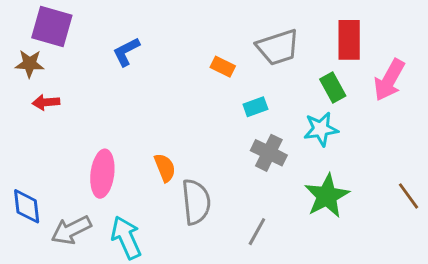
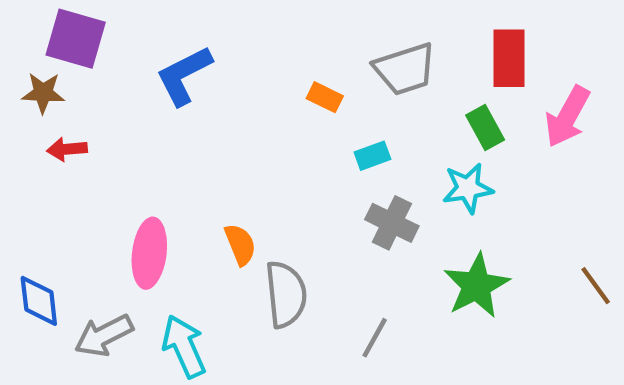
blue L-shape: (126, 52) -> (184, 76), size x1.4

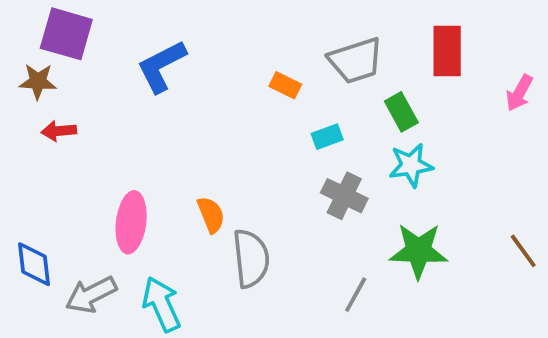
pink arrow: (567, 117) -> (519, 93), moved, size x0.7
green rectangle: (485, 128) -> (401, 112), moved
green star: (476, 286) -> (418, 251), turned 30
gray line: (375, 338) -> (356, 295), moved

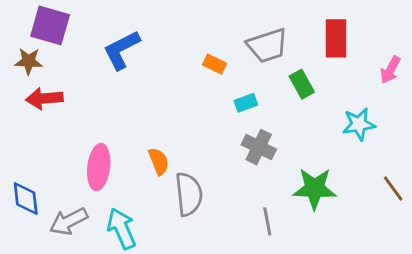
red arrow: (59, 131) -> (44, 98), size x1.4
cyan star: (411, 165) -> (359, 124), moved
gray line: (356, 295) -> (267, 221), turned -40

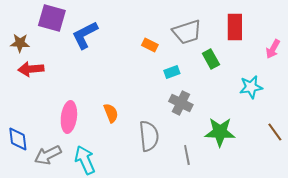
purple square: (50, 25) -> (52, 18), moved
gray semicircle: (189, 194) -> (149, 136), moved

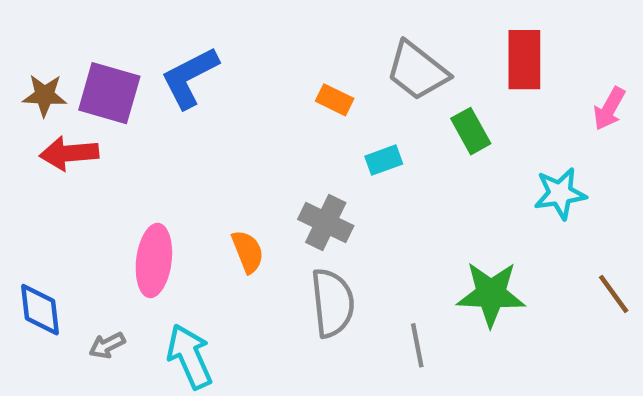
purple square: (52, 18) -> (109, 93), moved
gray trapezoid: (187, 32) -> (417, 71), turned 56
gray cross: (181, 103) -> (326, 223), moved
gray arrow: (48, 155) -> (107, 345), size x0.6

